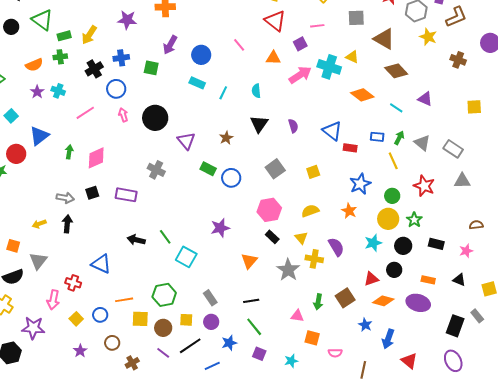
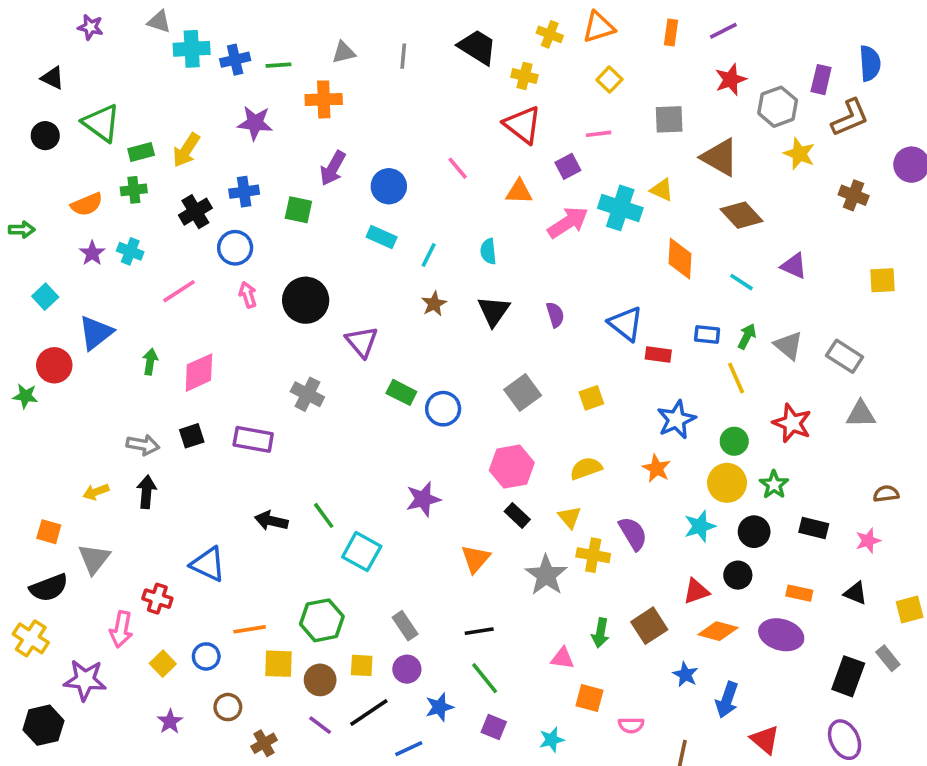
orange diamond: (362, 95) -> (680, 259), turned 55
brown star: (226, 138) -> (434, 304), moved

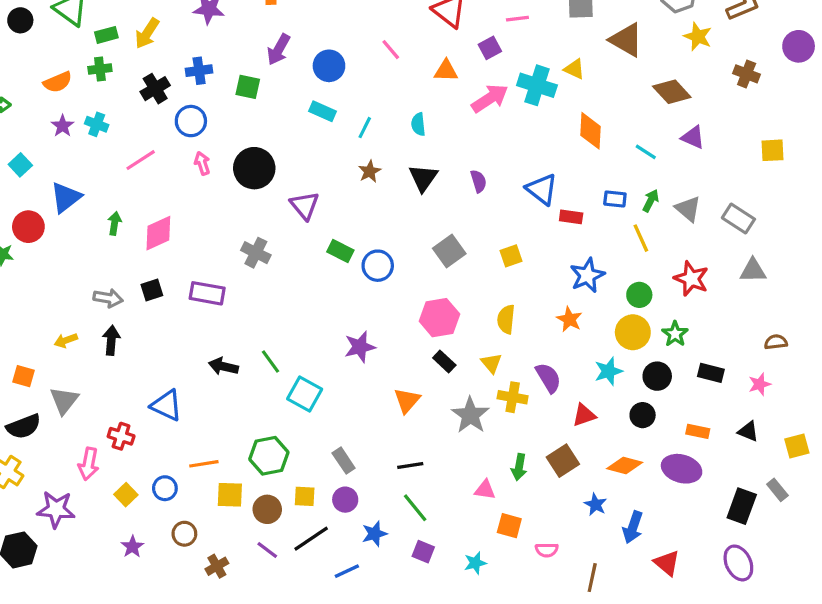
brown diamond: (741, 215) -> (672, 92), moved
yellow semicircle: (586, 468) -> (506, 319), turned -64
red triangle: (696, 591) -> (584, 415), moved

